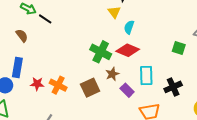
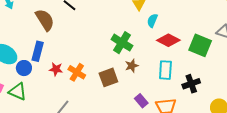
brown semicircle: (22, 36) -> (45, 20), size x1.6
green square: (179, 48) -> (200, 45), size x1.6
red diamond: (128, 50) -> (168, 40), moved
purple rectangle: (127, 90) -> (141, 101), moved

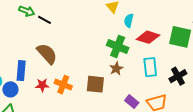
brown semicircle: (45, 20) -> (47, 54), moved
green cross: (122, 43) -> (118, 46), moved
brown square: (108, 77) -> (95, 84), turned 36

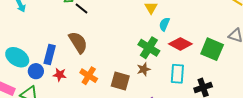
red star: (42, 85) -> (60, 75), moved

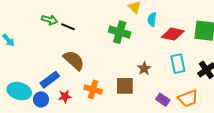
green cross: (149, 48) -> (120, 32), moved
blue rectangle: (50, 55) -> (50, 80), turned 54

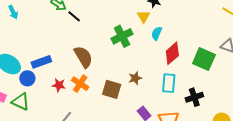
green cross: (120, 32) -> (122, 36), turned 30
red diamond: (173, 34) -> (172, 53), turned -70
brown semicircle: (74, 60) -> (83, 57), moved
red star: (65, 96) -> (59, 85), moved

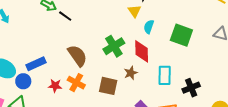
green cross: (122, 36) -> (114, 46), moved
red diamond: (172, 53) -> (142, 51), moved, turned -45
green square: (204, 59) -> (181, 35), moved

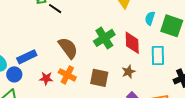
cyan semicircle: (149, 27) -> (150, 18), moved
brown star: (131, 73) -> (128, 72), moved
cyan rectangle: (165, 75) -> (158, 55), moved

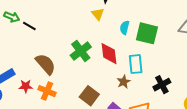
brown star: (128, 72) -> (124, 82), moved
red star: (46, 78) -> (26, 86), moved
brown square: (99, 78) -> (89, 96), moved, turned 30

